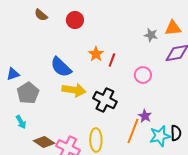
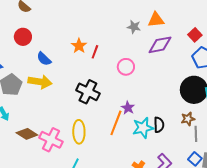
red circle: (75, 20) -> (23, 37), moved
blue semicircle: (61, 67) -> (44, 59), size x0.7
yellow arrow: (74, 90) -> (40, 82), moved

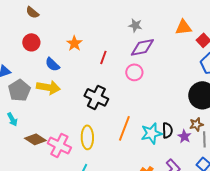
orange triangle: (156, 20) -> (183, 27), moved
gray star: (134, 27) -> (135, 25), moved
purple diamond: (160, 45) -> (142, 47), moved
orange star: (79, 46) -> (74, 43), moved
purple star: (128, 108) -> (184, 136), moved

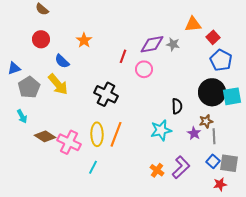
gray star: (135, 25) -> (173, 44), moved
red line: (103, 57) -> (123, 56), moved
yellow arrow: (48, 87) -> (58, 84), turned 40
orange line: (124, 128) -> (116, 134), moved
black semicircle: (167, 130) -> (177, 106), moved

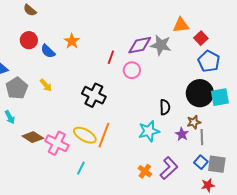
gray star: (173, 44) -> (161, 45), size x1.5
blue semicircle: (62, 61) -> (48, 51), moved
yellow arrow: (58, 84) -> (46, 85), size x0.6
yellow ellipse: (97, 134) -> (85, 135), turned -60

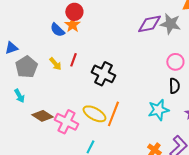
red circle: (29, 40) -> (74, 12), moved
orange star: (72, 41) -> (72, 25), moved
red line: (111, 57) -> (73, 60), moved
pink circle: (132, 70) -> (175, 62), moved

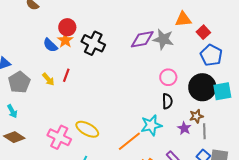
black cross: (103, 74) -> (93, 43), moved
orange line: (113, 114) -> (129, 141), moved, turned 30
brown diamond: (42, 116) -> (14, 137), moved

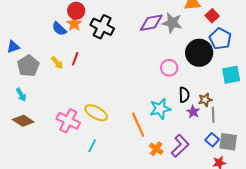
pink circle: (168, 77) -> (169, 68), moved
black circle: (202, 87) -> (199, 53), moved
black semicircle: (167, 101) -> (184, 95), moved
orange line: (129, 141) -> (138, 125), turned -75

